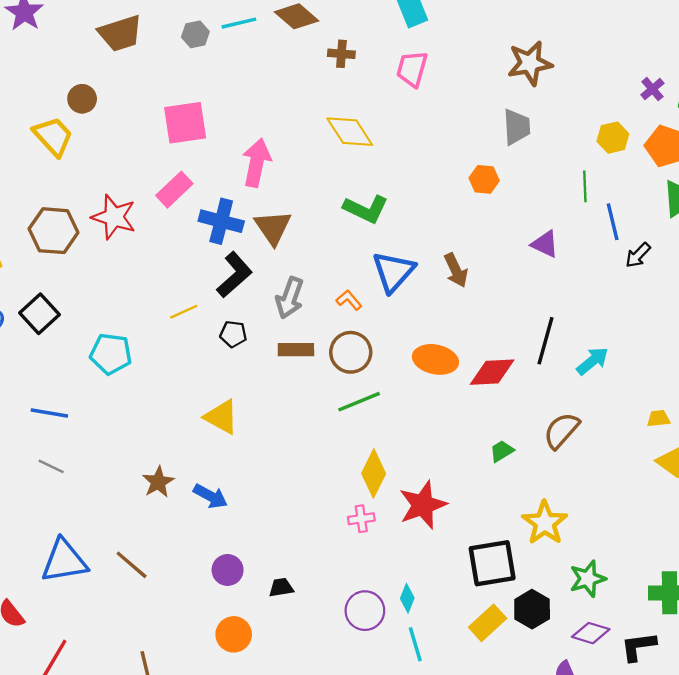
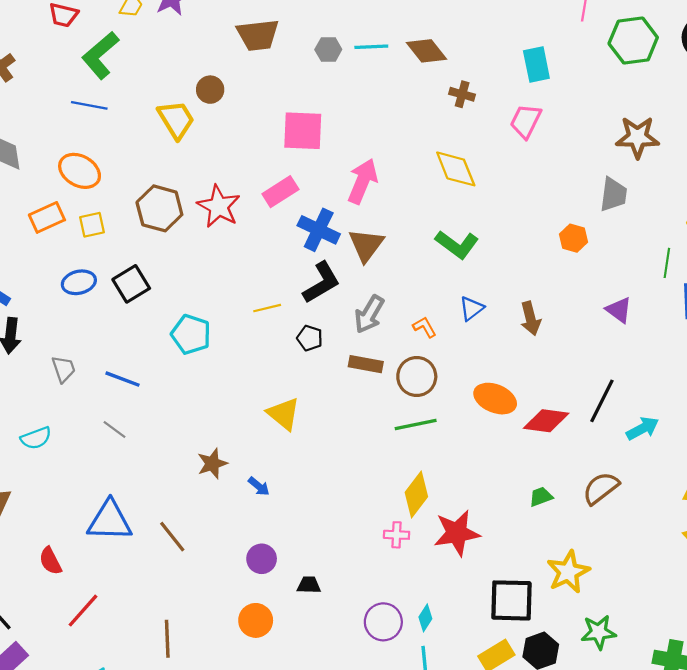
blue triangle: (393, 272) -> (472, 308), size x0.6
blue arrow: (210, 496) -> (259, 486), size x0.7

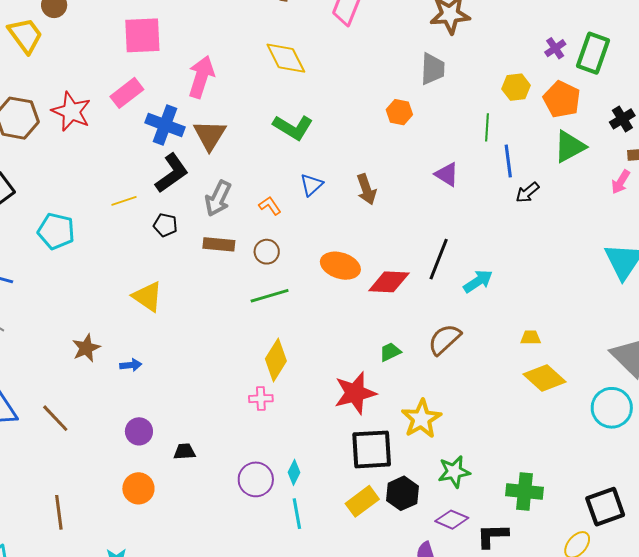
brown circle: (417, 377) -> (267, 252), size x0.7
blue arrow: (259, 486) -> (131, 365), turned -40
red star: (457, 533) -> (355, 393), moved

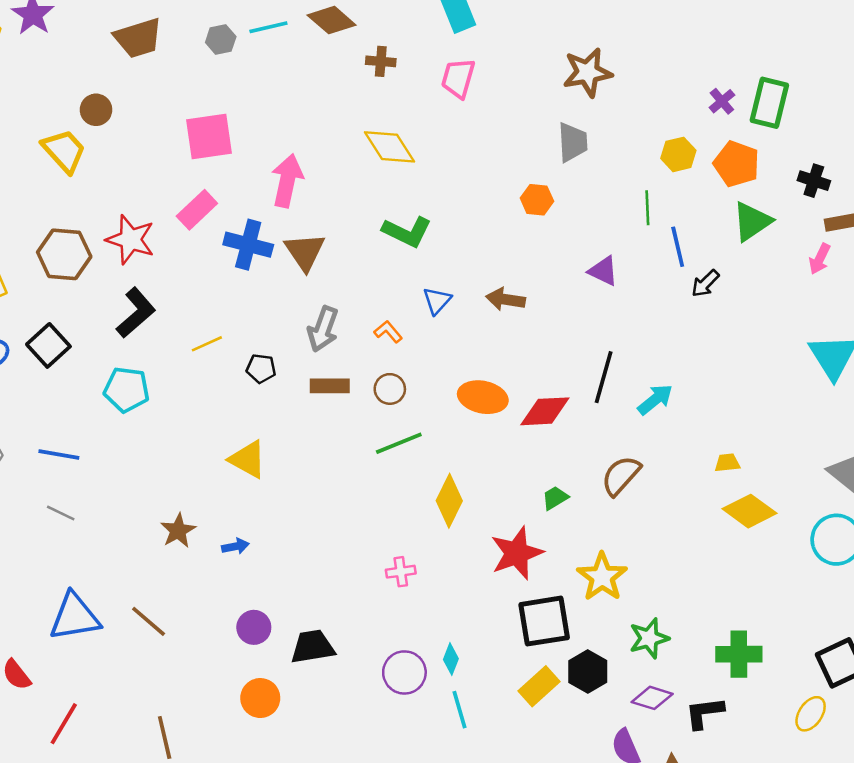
black cross: (622, 119) -> (814, 181), turned -35
black L-shape: (172, 173) -> (136, 313), moved
brown arrow: (366, 189) -> (506, 299), turned 124
yellow diamond: (276, 360) -> (449, 501), moved
black trapezoid: (184, 452) -> (313, 647), size x1.6

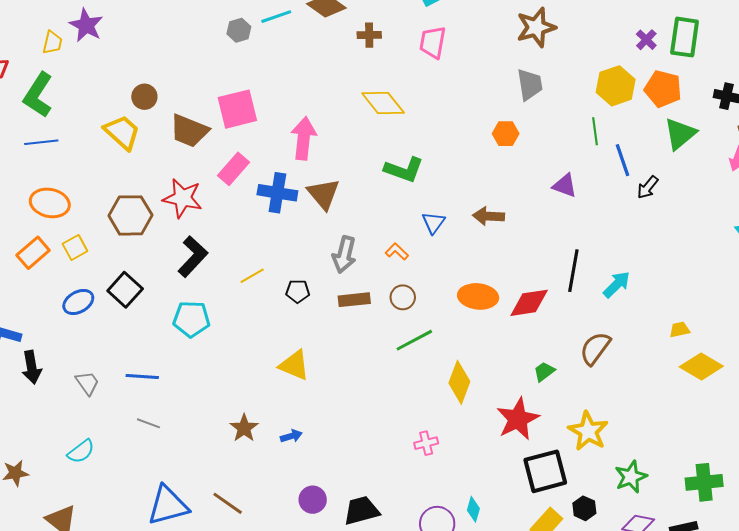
brown trapezoid: (138, 38) -> (189, 131), moved, turned 45
yellow hexagon: (678, 154) -> (616, 86), size x1.4
black hexagon: (588, 671) -> (584, 508), size x0.7

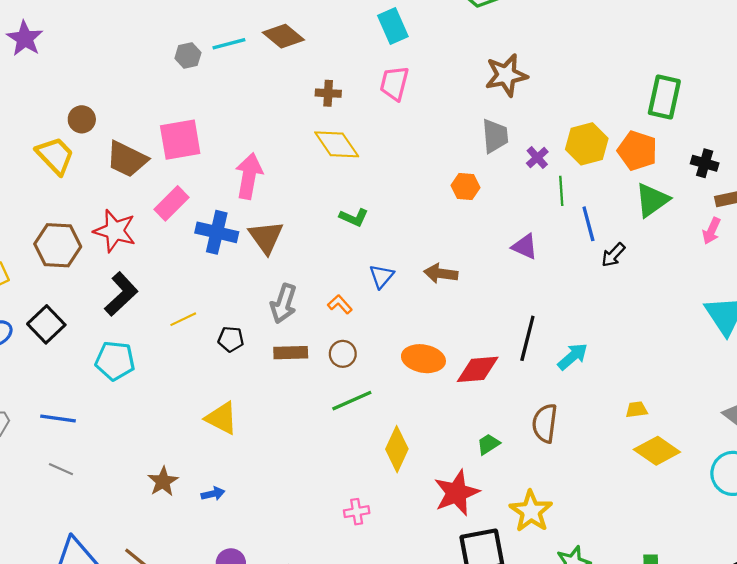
brown cross: (369, 35) -> (328, 93), moved
purple cross: (646, 40) -> (537, 158), moved
green L-shape: (404, 170) -> (354, 217), size x0.7
brown semicircle: (595, 348) -> (545, 423), turned -33

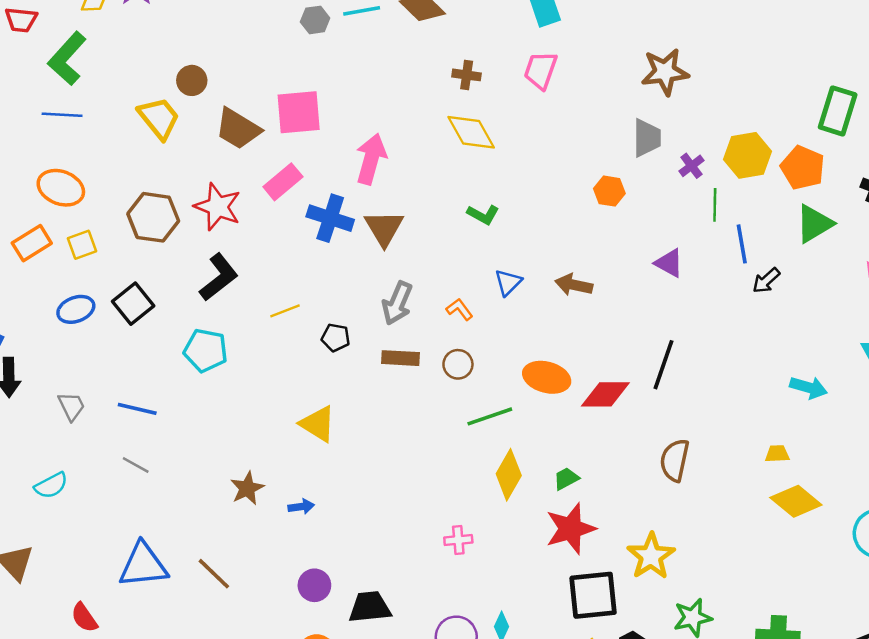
cyan arrow: (573, 356) -> (809, 387), moved, turned 52
green line: (352, 401) -> (490, 416), moved
green trapezoid: (488, 444) -> (566, 479), moved

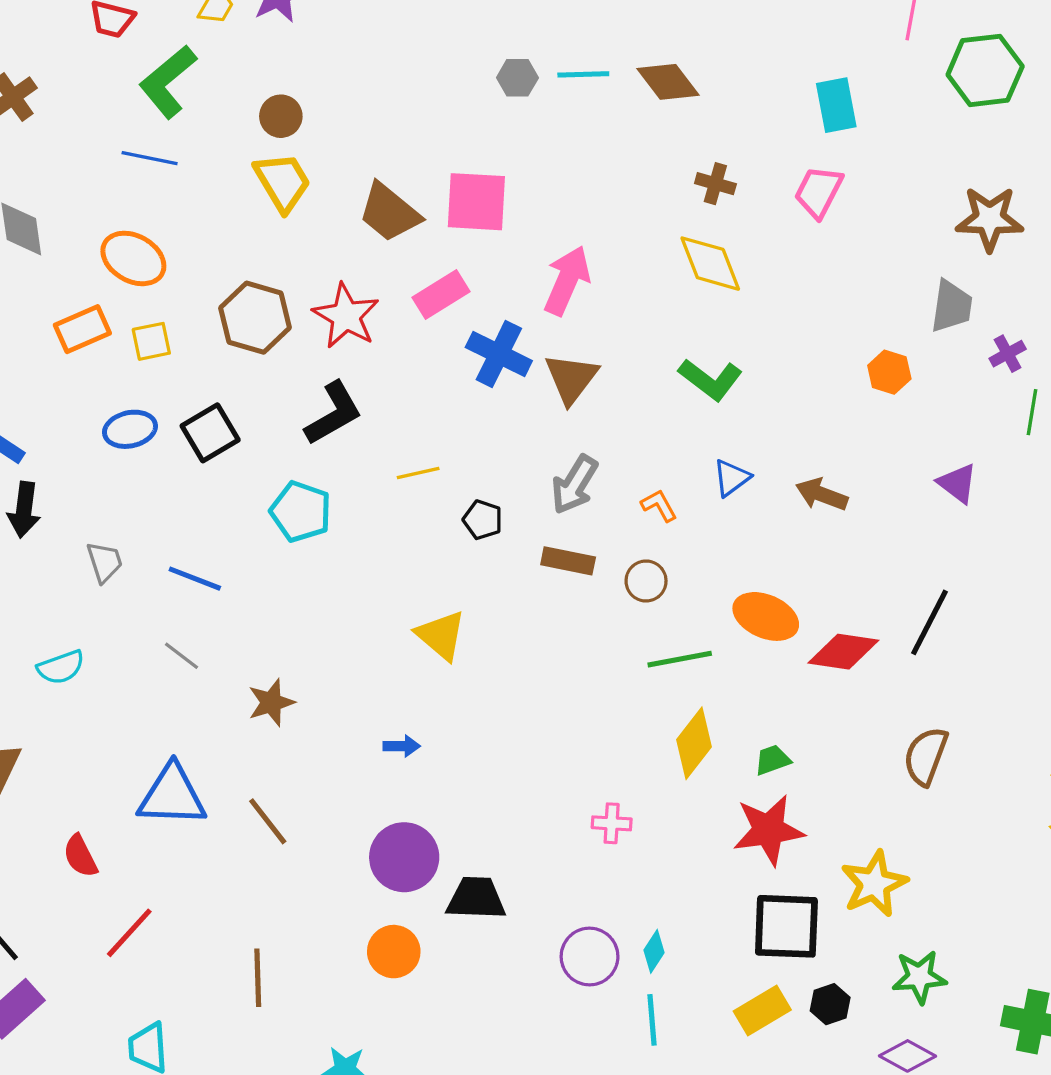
brown circle: (192, 80) -> (281, 116), moved
green L-shape: (483, 215) -> (710, 379), size x1.4
brown star: (247, 488) -> (271, 703), moved
purple circle: (314, 585) -> (404, 857), size x1.5

